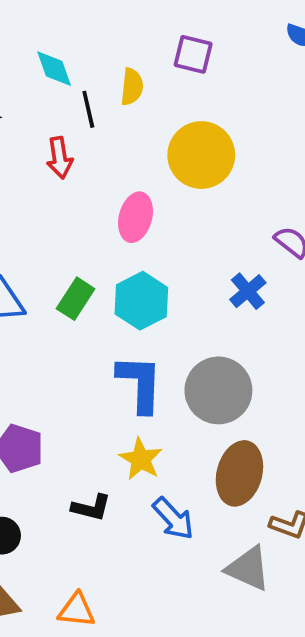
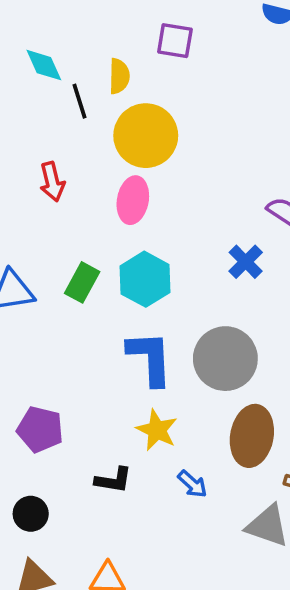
yellow circle: (201, 155) -> (146, 136), moved
red arrow: (60, 158) -> (52, 182), moved
blue arrow: (173, 519) -> (192, 484), size x0.7

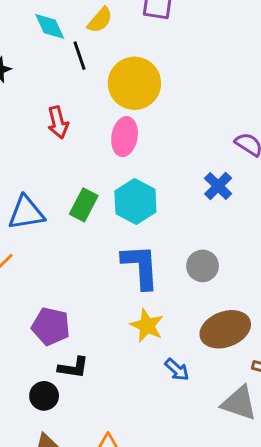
yellow semicircle: (119, 76) -> (100, 20), moved, turned 40
gray circle: (225, 359) -> (203, 266), size x0.6
brown ellipse: (252, 436) -> (225, 329), turned 60
black L-shape: (113, 480) -> (73, 368), moved

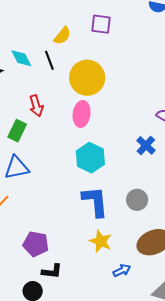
cyan diamond: (50, 26) -> (21, 58), moved
green rectangle: (84, 205) -> (17, 131), moved
blue arrow: (177, 370) -> (122, 270), turned -66

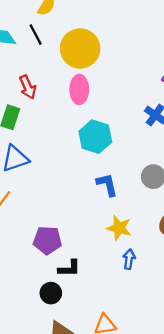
blue L-shape: (95, 202) -> (107, 185), size x0.7
blue arrow: (122, 270) -> (129, 259), moved, turned -48

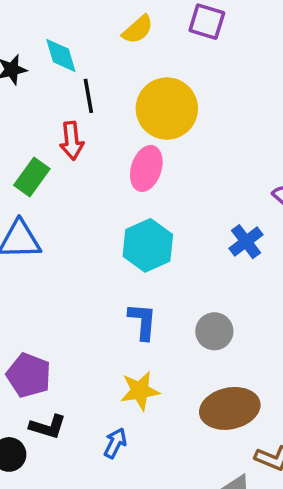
black line: (36, 35) -> (88, 96), moved
yellow star: (119, 228) -> (140, 391), turned 30
blue arrow: (129, 259) -> (115, 443), moved

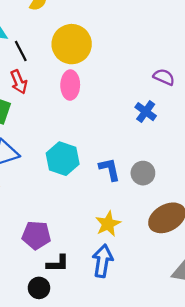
cyan hexagon: (148, 245) -> (63, 159), moved
blue L-shape: (143, 321) -> (110, 169), moved
blue arrow: (115, 443) -> (103, 261), size x1.6

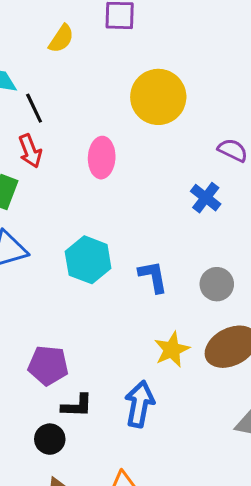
yellow circle: (72, 44) -> (158, 97), moved
gray circle: (143, 173) -> (217, 284), moved
yellow star: (108, 224) -> (172, 350), moved

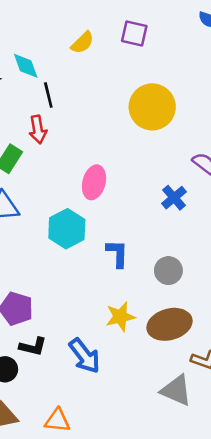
pink ellipse: (102, 158) -> (94, 182), moved
blue arrow: (139, 404) -> (85, 356), turned 120

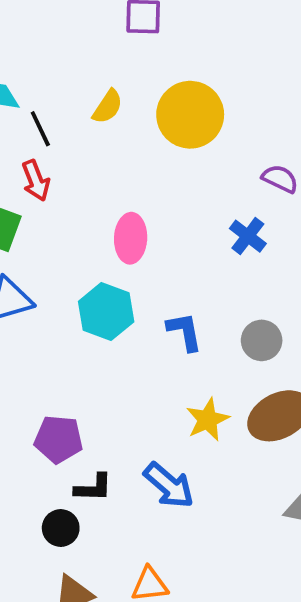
yellow semicircle: (82, 43) -> (108, 107), moved

